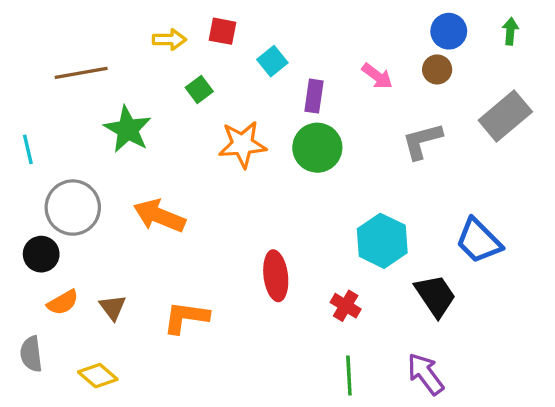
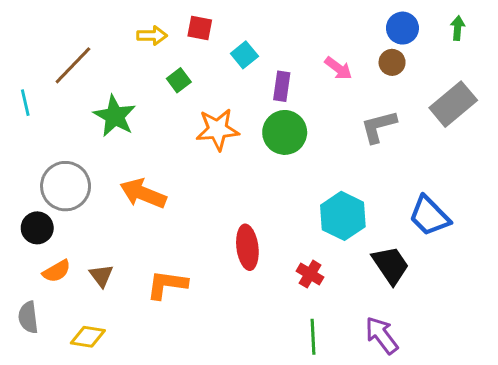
brown line: (81, 73) -> (73, 65), turned -36
cyan line: (28, 149) -> (25, 103), moved
yellow diamond: (98, 376) -> (88, 337), turned -32

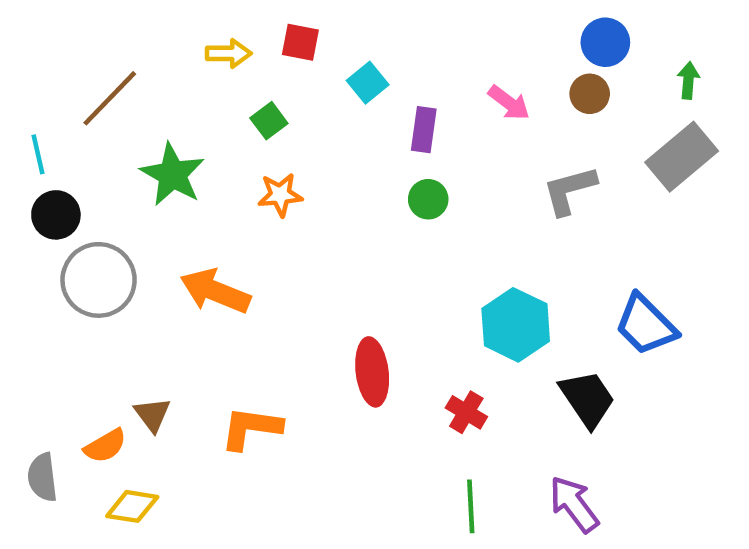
green arrow: (458, 28) -> (688, 80), moved
orange star: (218, 129) -> (280, 195), moved, size x0.7
green circle: (285, 132) -> (428, 199), size x0.6
black circle: (37, 228) -> (56, 215), moved
orange semicircle: (57, 271) -> (105, 446), moved

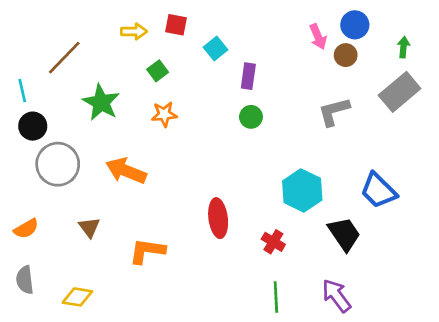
pink arrow: (509, 103) -> (318, 37), moved, turned 30
brown triangle: (152, 415) -> (89, 227), moved
orange semicircle: (105, 446) -> (26, 229), moved

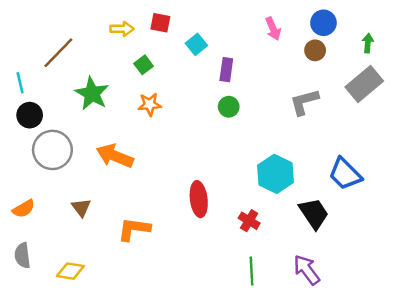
pink arrow: (318, 37) -> (273, 29), moved

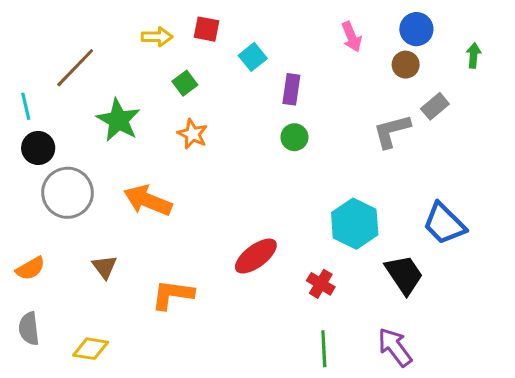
gray rectangle: (364, 84) -> (435, 106), moved, size x0.6
orange star: (150, 104) -> (193, 134), turned 30
red ellipse: (199, 199) -> (256, 256), turned 60

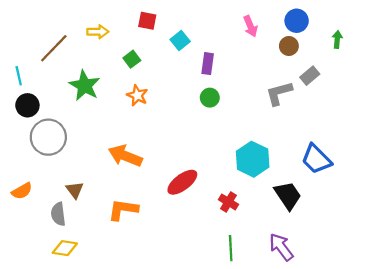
yellow arrow: (157, 37) -> (98, 32), moved
orange arrow: (148, 200) -> (125, 156), moved
gray semicircle: (29, 329) -> (58, 214), moved

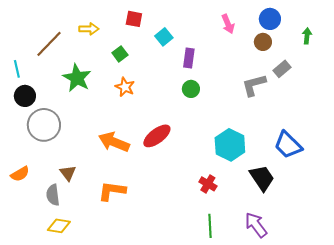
red ellipse: (182, 182) -> (157, 136), moved

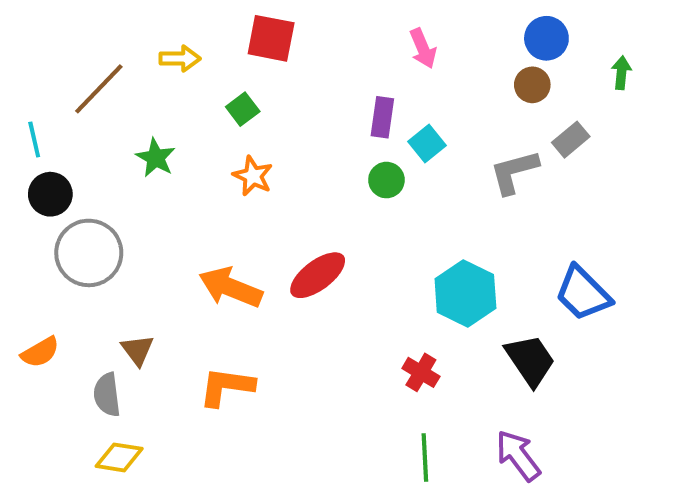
red square: (134, 19) -> (271, 38), size x1.4
pink arrow: (228, 24) -> (423, 48), moved
cyan square: (164, 37) -> (427, 144), moved
green star: (77, 78) -> (156, 158), size x0.7

